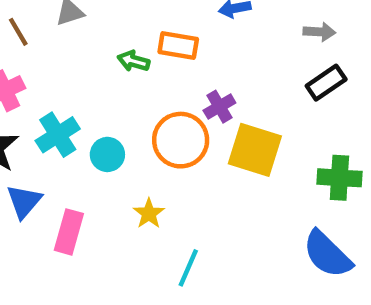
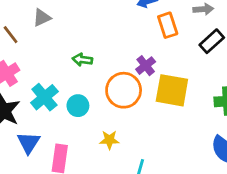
orange rectangle: (178, 45) -> (168, 25), moved, turned 70
green arrow: (133, 61) -> (82, 60), moved
yellow star: (149, 213) -> (109, 140), turned -30

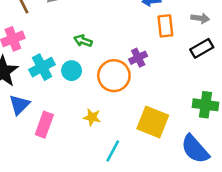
yellow square: (172, 90) -> (153, 122), moved
cyan circle: (78, 106) -> (72, 71), moved

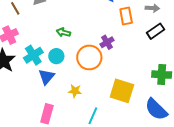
blue triangle: (19, 105) -> (46, 77), moved
pink rectangle: (44, 125) -> (47, 114), moved

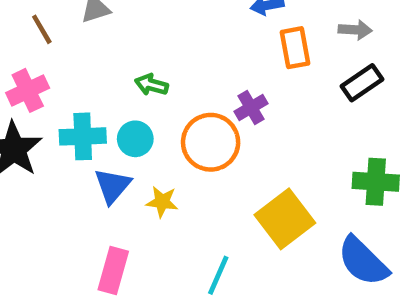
cyan cross: (33, 55) -> (83, 136), turned 30
yellow star: (75, 91) -> (162, 202), moved
yellow square: (122, 91) -> (285, 219), turned 35

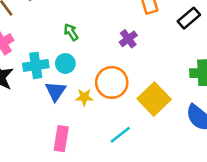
green arrow: (151, 85) -> (71, 32), turned 48
orange circle: (211, 142) -> (112, 82), moved
cyan line: (218, 275) -> (120, 135), turned 35

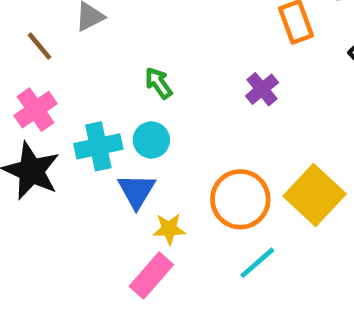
orange circle: (112, 82) -> (240, 199), moved
yellow star: (84, 97) -> (169, 229), moved
pink rectangle: (61, 139) -> (151, 275), turned 35

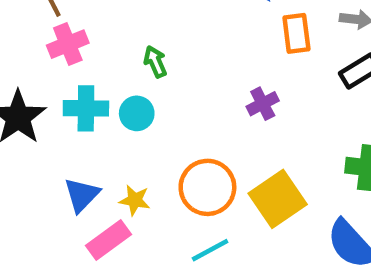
purple cross: (262, 89) -> (263, 104), moved
pink cross: (36, 110) -> (68, 44), moved
blue triangle: (136, 191) -> (82, 195), moved

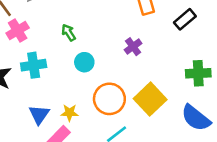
cyan circle: (137, 113) -> (84, 62), moved

